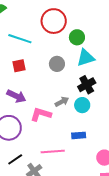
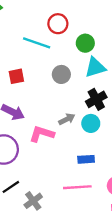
red circle: (54, 21) -> (58, 24), size x0.7
cyan line: (20, 39) -> (37, 43), moved
pink line: (53, 151) -> (77, 187), moved

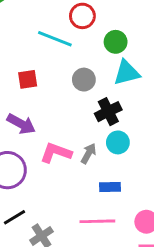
black cross: (96, 99) -> (108, 112), moved
gray arrow: (67, 119) -> (89, 153), moved, turned -35

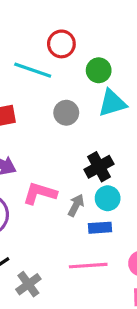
black cross: (108, 112) -> (99, 167), moved
cyan circle: (118, 142) -> (108, 198), moved
gray arrow: (89, 153) -> (76, 205), moved

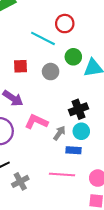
green circle: (99, 70) -> (73, 57), moved
gray circle: (66, 113) -> (51, 72), moved

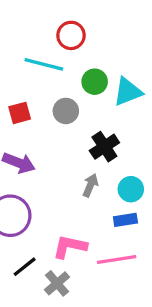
black cross: (78, 109) -> (104, 147), moved
pink L-shape: (36, 122) -> (70, 247), moved
gray arrow: (59, 133) -> (90, 185), moved

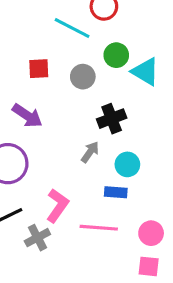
cyan triangle: (128, 92) -> (145, 72), turned 40
pink L-shape: (70, 247) -> (57, 206), turned 100

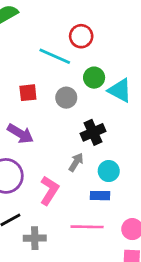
pink L-shape: (57, 206) -> (49, 190), moved
gray cross: (37, 238) -> (35, 238), turned 30

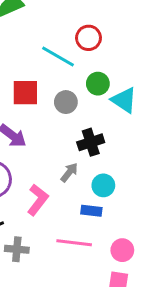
red square: (28, 93) -> (25, 93), size x1.4

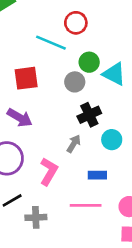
gray circle: (66, 102) -> (75, 82), moved
cyan circle: (103, 185) -> (112, 140), moved

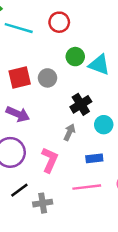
cyan line: (51, 43) -> (19, 28), moved
gray circle: (75, 82) -> (47, 78), moved

